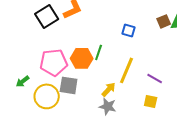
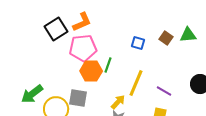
brown square: (164, 21) -> (166, 38), moved, turned -32
pink pentagon: (54, 62) -> (83, 48), moved
green arrow: (23, 81) -> (32, 94), size x1.6

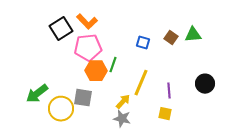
orange L-shape: (82, 22) -> (87, 22), turned 70
purple line: (164, 91) -> (169, 91), turned 56

